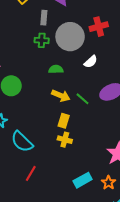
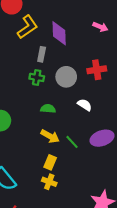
gray circle: (70, 37) -> (66, 77), size x0.7
white semicircle: (91, 62) -> (85, 105), turned -112

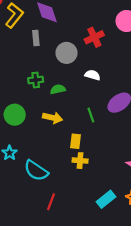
green cross: (37, 77) -> (36, 80), moved
yellow arrow: (50, 136) -> (53, 118), moved
green line: (72, 142) -> (91, 115), turned 40

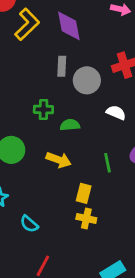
gray rectangle: (36, 38) -> (62, 66), moved
cyan semicircle: (36, 171) -> (29, 224), size x0.6

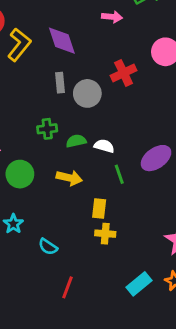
white semicircle: (116, 113) -> (104, 146), moved

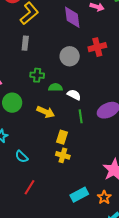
purple diamond: (62, 41) -> (72, 17), moved
gray rectangle: (60, 83) -> (25, 43), moved

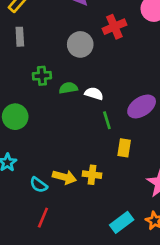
yellow arrow: (46, 112) -> (64, 177), moved
yellow rectangle: (62, 137) -> (124, 148), moved
red line: (29, 187) -> (43, 218), moved

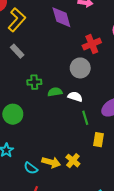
gray rectangle: (20, 37) -> (17, 51), turned -40
gray circle: (80, 44) -> (80, 68), moved
yellow cross: (92, 175) -> (73, 161), turned 32

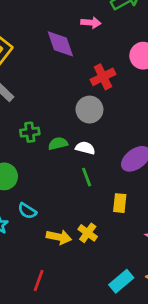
green line: (85, 118) -> (87, 177), moved
cyan semicircle: (31, 168) -> (27, 211), moved

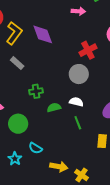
purple diamond: (60, 44) -> (43, 34), moved
green semicircle: (58, 143) -> (54, 108), moved
yellow cross: (88, 233) -> (81, 175), moved

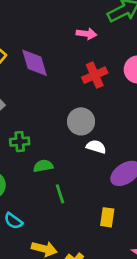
red cross: (88, 50) -> (95, 75), moved
white semicircle: (76, 102) -> (96, 147), moved
green line: (78, 123) -> (60, 194), moved

